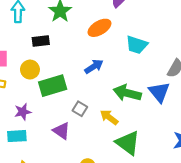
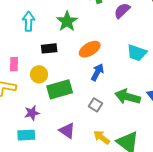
orange ellipse: (99, 28) -> (90, 49), moved
blue arrow: (94, 66) -> (97, 72), turned -30
gray square: (80, 109) -> (95, 105), moved
yellow arrow: (109, 117) -> (102, 137), moved

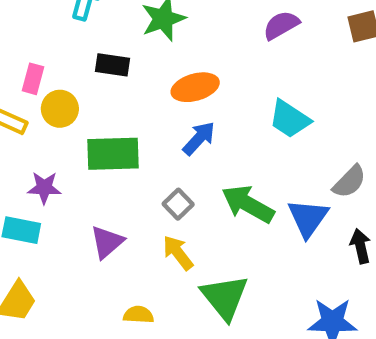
yellow circle: (39, 74) -> (60, 109), moved
purple triangle: (67, 131) -> (107, 242), turned 30
yellow arrow: (102, 137) -> (178, 253), moved

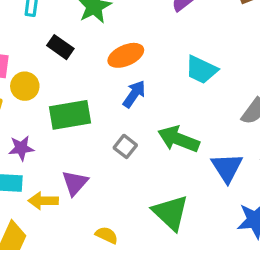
black rectangle: (113, 65) -> (60, 47), turned 35
blue triangle: (308, 218) -> (227, 168), moved
yellow arrow: (178, 253) -> (43, 201), moved, turned -44
yellow semicircle: (138, 315) -> (107, 235), turned 30

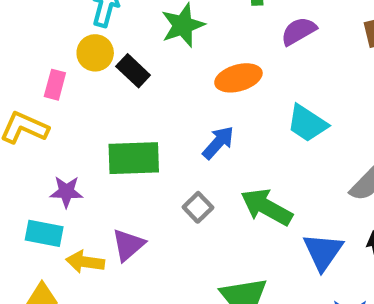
orange ellipse: (126, 55) -> (238, 78), moved
yellow circle: (25, 86) -> (95, 53), moved

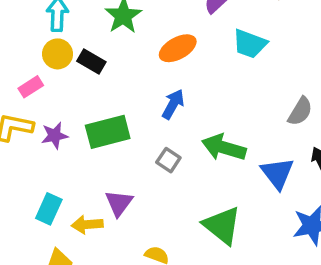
pink rectangle: (55, 85) -> (31, 87), turned 55
cyan trapezoid: (307, 123) -> (250, 44), moved
purple star: (66, 192) -> (55, 136), moved
cyan rectangle: (44, 233) -> (49, 209), turned -64

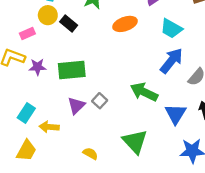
blue arrow: (173, 104) -> (172, 61), moved, size x1.4
gray square: (168, 160) -> (100, 101), moved
purple triangle: (119, 203) -> (76, 106), moved

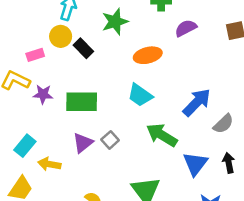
cyan trapezoid: (171, 29) -> (140, 95), moved

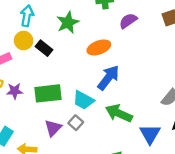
cyan trapezoid: (140, 95) -> (83, 100), moved
blue arrow: (197, 102) -> (108, 78), moved

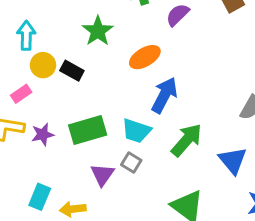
cyan arrow: (27, 16) -> (26, 35), moved
green arrow: (119, 113) -> (187, 140), turned 116

